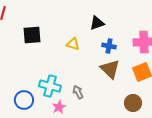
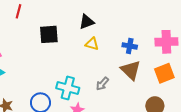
black triangle: (97, 23) -> (87, 22), moved
gray arrow: (78, 92) -> (102, 84), moved, turned -112

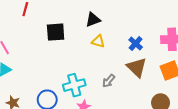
blue cross: (130, 46) -> (136, 43), turned 32
cyan cross: (68, 88) -> (74, 85), turned -30

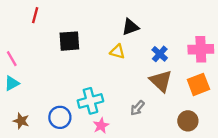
black triangle: (93, 20) -> (130, 27), moved
gray arrow: (109, 81) -> (137, 108), moved

